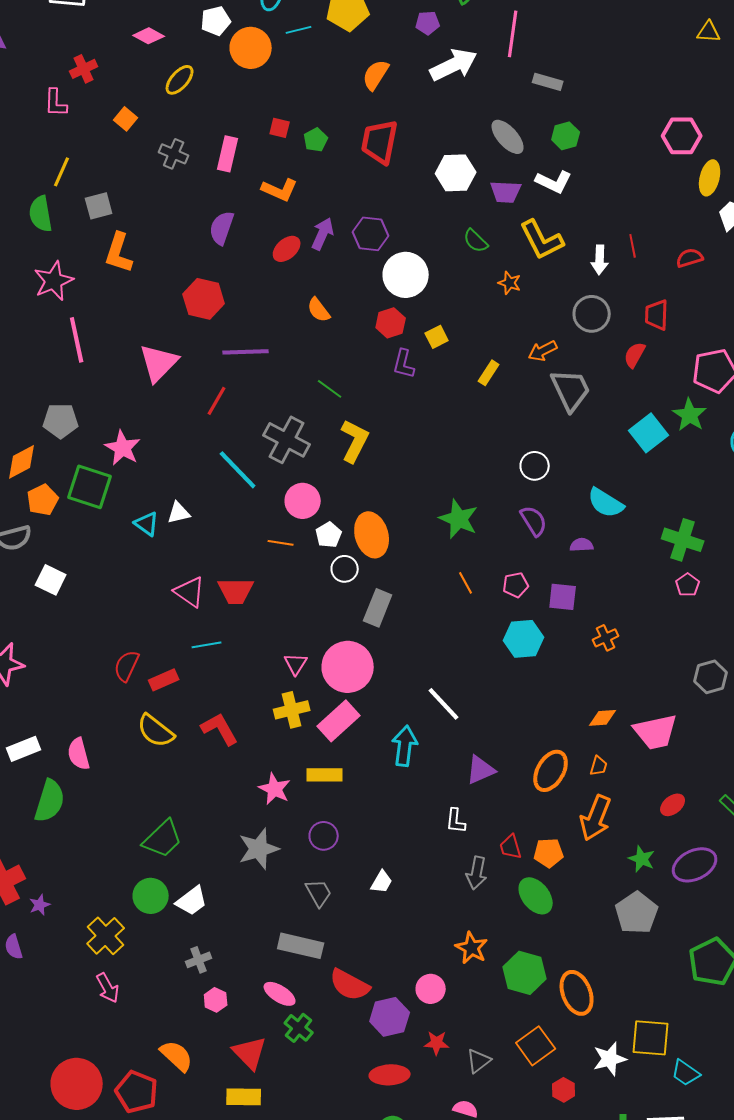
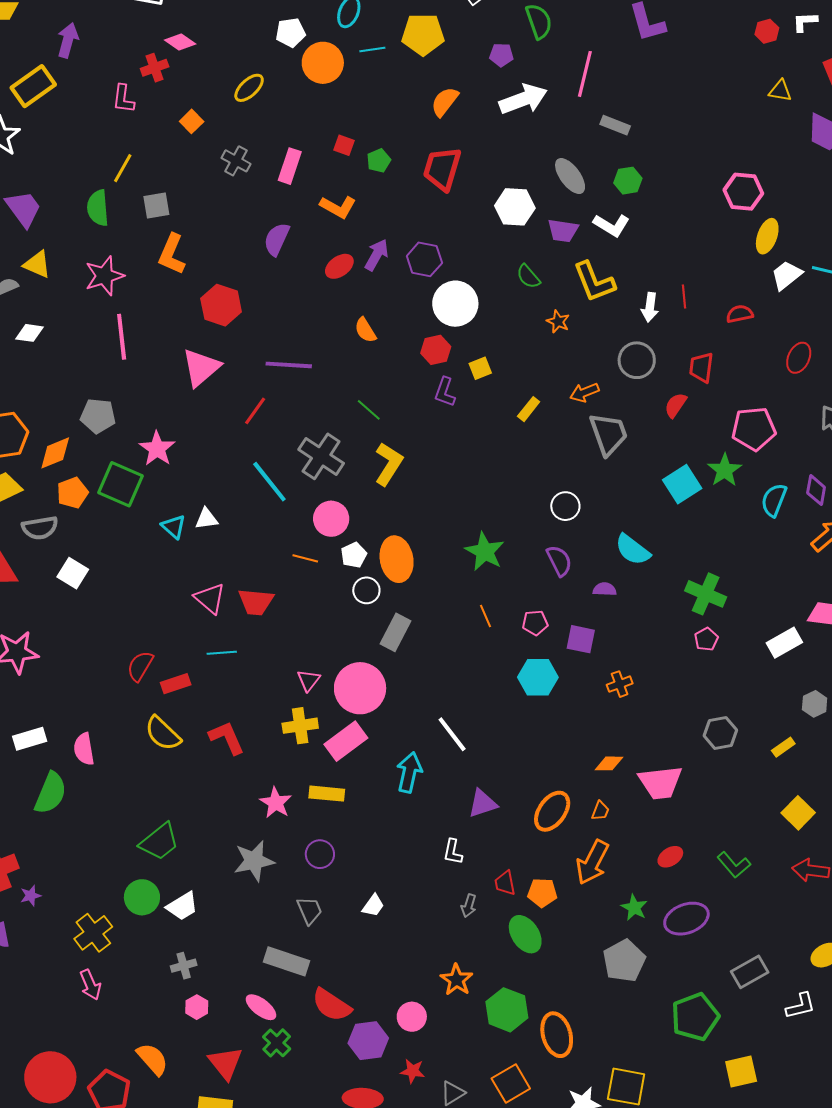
pink diamond: (149, 36) -> (180, 42), moved
red hexagon: (204, 299) -> (221, 305), moved
gray arrow: (477, 873) -> (469, 906), size x0.7

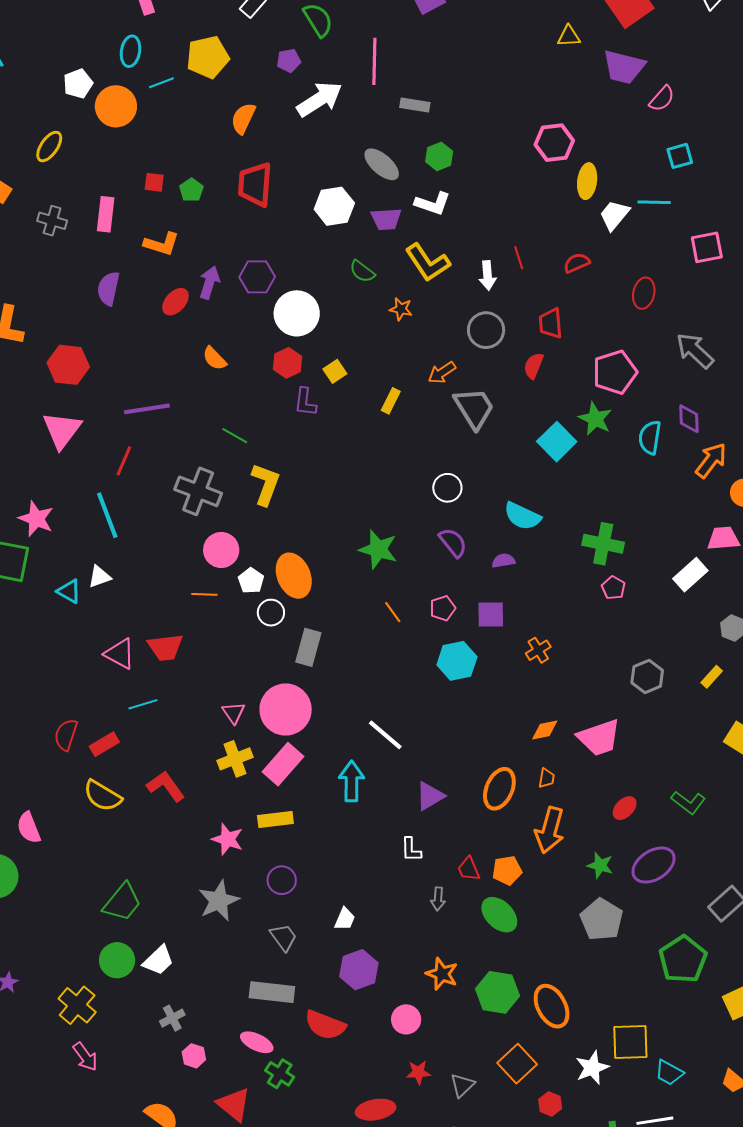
cyan line: (269, 482) -> (107, 515), moved, turned 30
purple hexagon: (368, 1041) -> (359, 970), moved

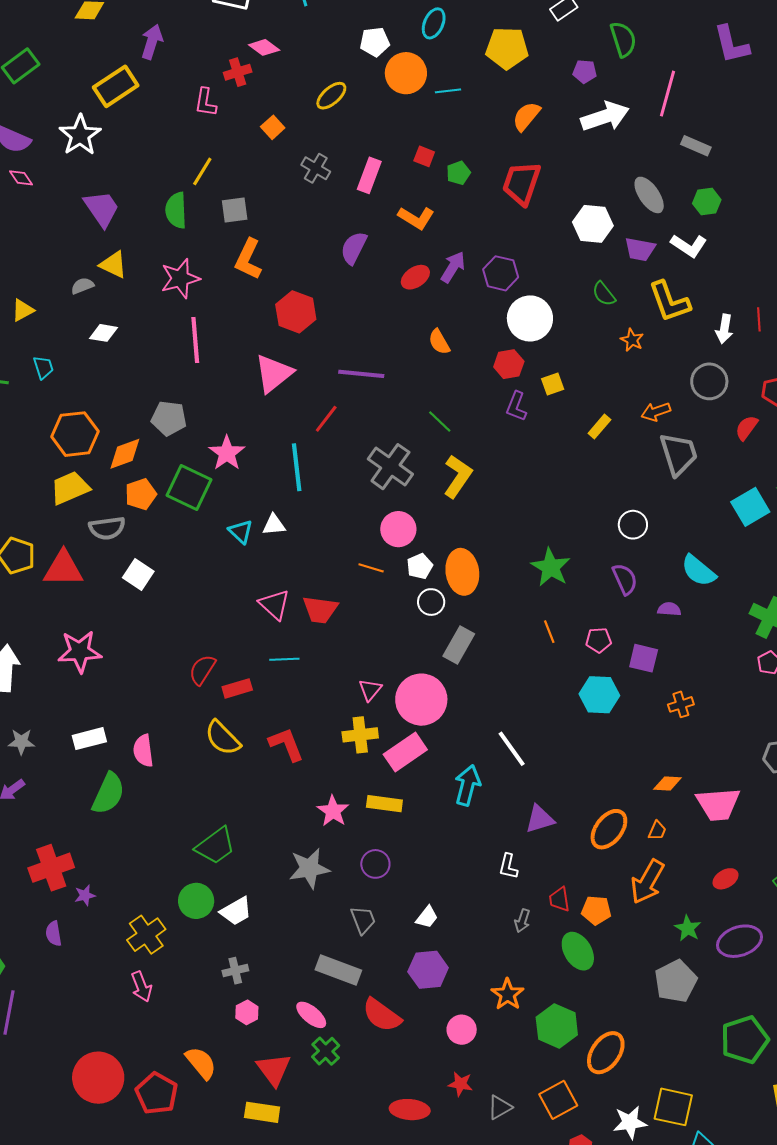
cyan line: (161, 83) -> (448, 91), moved
orange ellipse: (552, 1006) -> (606, 1053), turned 48

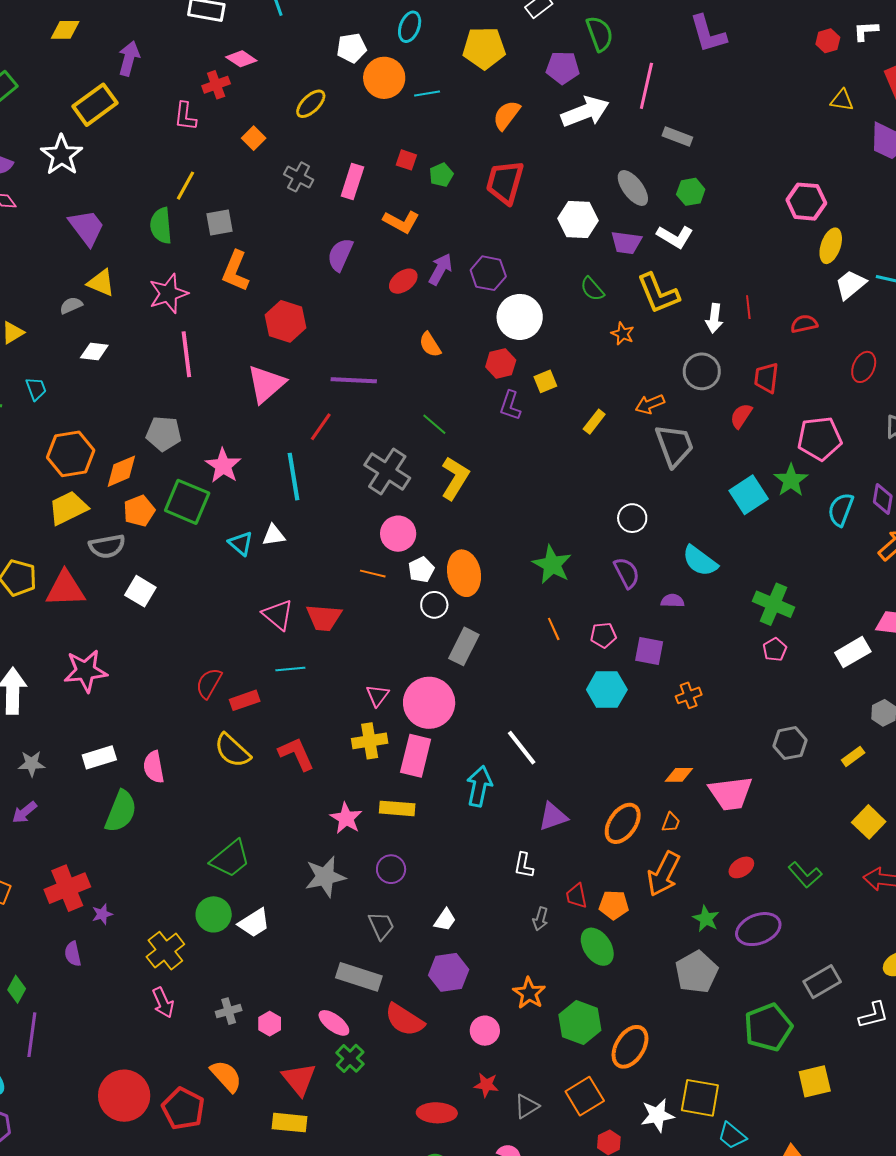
purple pentagon: (585, 72) -> (563, 68), size x1.4
pink rectangle: (405, 752) -> (416, 756), turned -39
gray cross: (235, 971) -> (229, 1011), moved

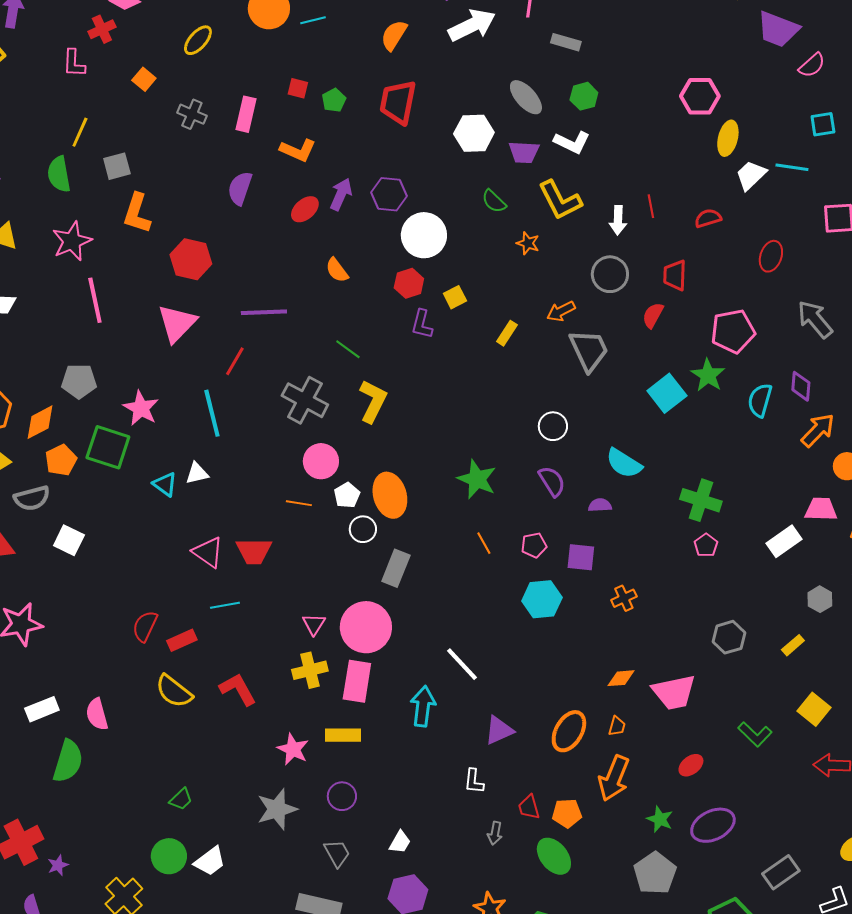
green trapezoid: (230, 859) -> (181, 799), size x0.6
green L-shape: (805, 875) -> (755, 734), moved

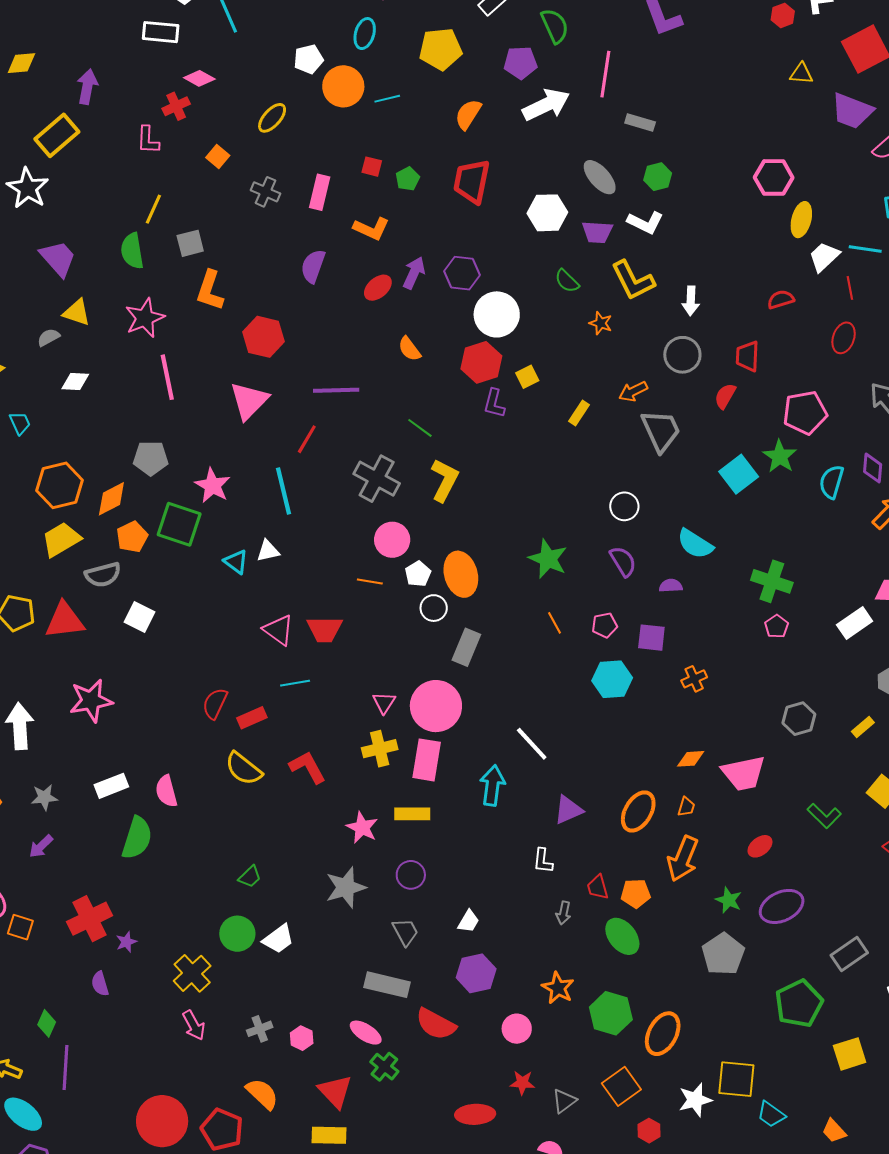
red line: (651, 206) -> (850, 288), moved
red hexagon: (409, 283) -> (481, 362), size x1.4

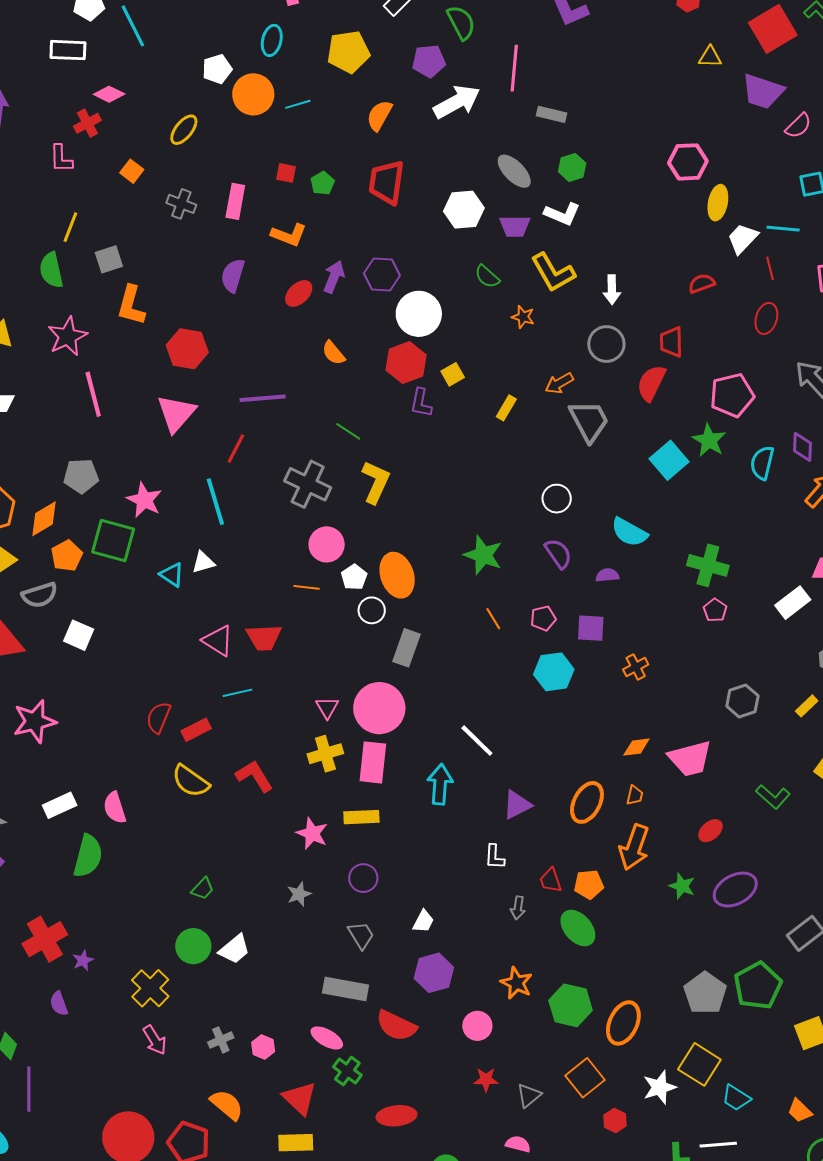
red semicircle: (725, 396) -> (651, 383), size x1.4
gray star: (346, 887) -> (299, 894), size x0.6
gray pentagon: (723, 954) -> (705, 993), moved
yellow square: (736, 1079) -> (699, 1064), turned 30
red ellipse: (475, 1114) -> (397, 1116), moved

